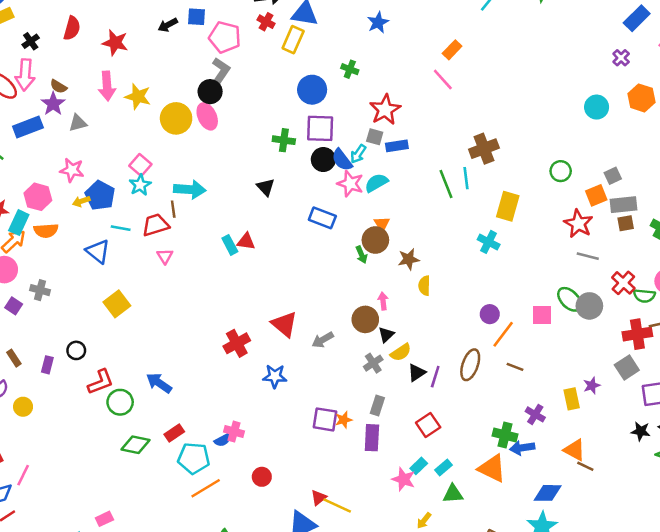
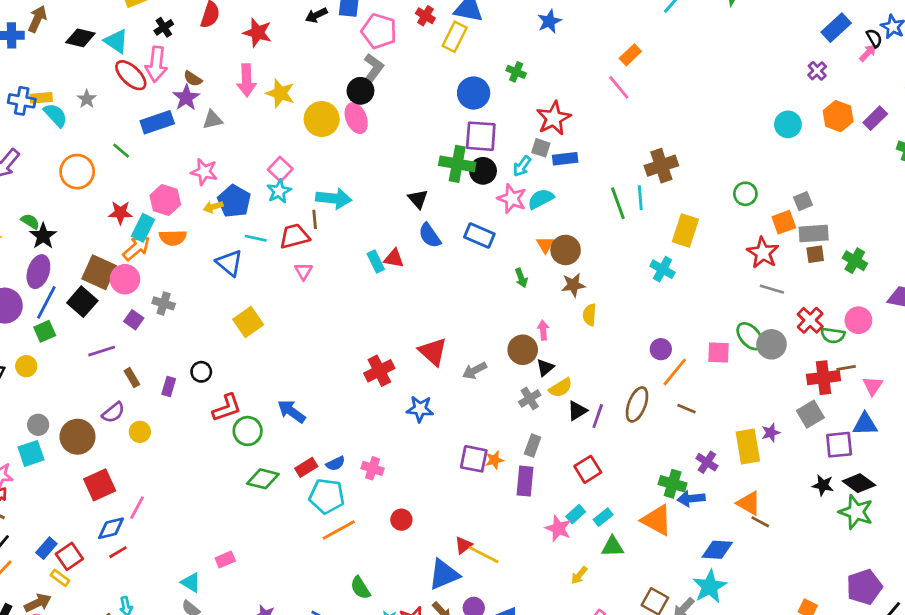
green cross: (284, 140) -> (457, 164), moved, size x1.4
blue semicircle: (342, 160) -> (430, 235), moved
brown circle: (375, 240) -> (566, 250), moved
yellow rectangle: (572, 399) -> (748, 447), size x1.4
blue semicircle: (223, 440) -> (336, 464), moved

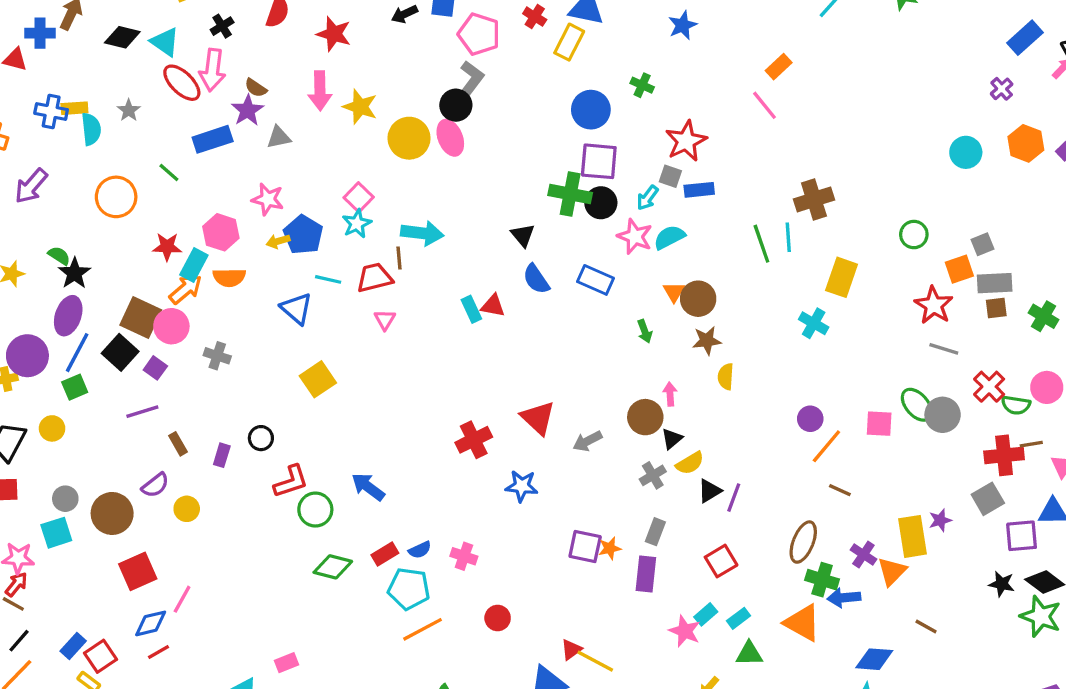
cyan semicircle: (55, 115) -> (91, 129), turned 36
purple square: (134, 320) -> (155, 368), moved
brown ellipse: (637, 404) -> (803, 542), moved
orange triangle: (749, 503) -> (892, 571), moved, turned 44

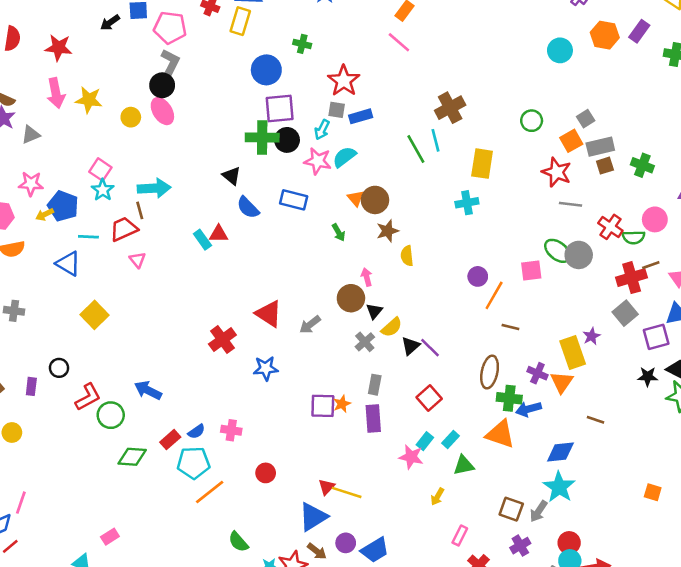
yellow circle: (409, 138) -> (131, 117), size x0.6
cyan cross: (814, 323) -> (467, 203), turned -30
purple line: (734, 498) -> (430, 348), turned -55

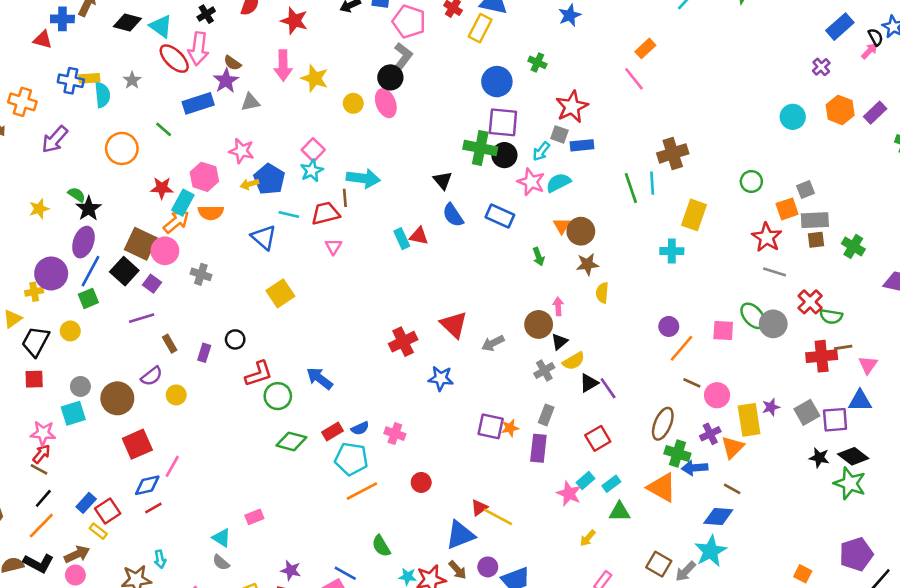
pink circle: (655, 219) -> (717, 395), moved
gray square: (625, 313) -> (807, 412), moved
purple cross: (537, 373) -> (710, 434), turned 30
brown line: (596, 420) -> (732, 489), moved

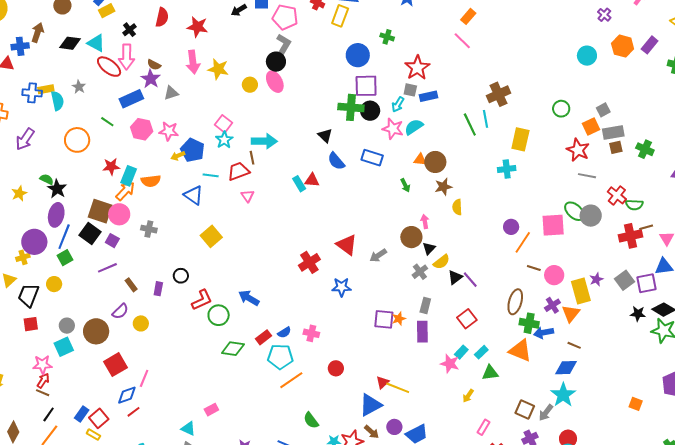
pink hexagon: (204, 177) -> (142, 129), moved
orange triangle: (562, 226) -> (420, 160), turned -48
pink square: (723, 331) -> (553, 225), size x1.4

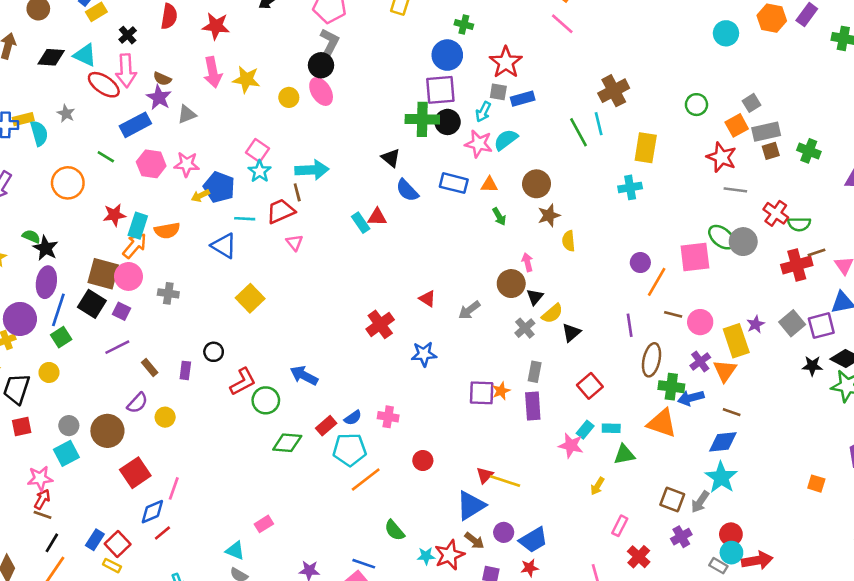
blue circle: (358, 55) -> (447, 55), moved
orange triangle: (420, 160) -> (489, 185), moved
red triangle: (347, 245) -> (427, 299), size x0.6
purple line: (470, 280) -> (630, 325), moved, turned 36
cyan rectangle: (481, 352) -> (611, 428), turned 48

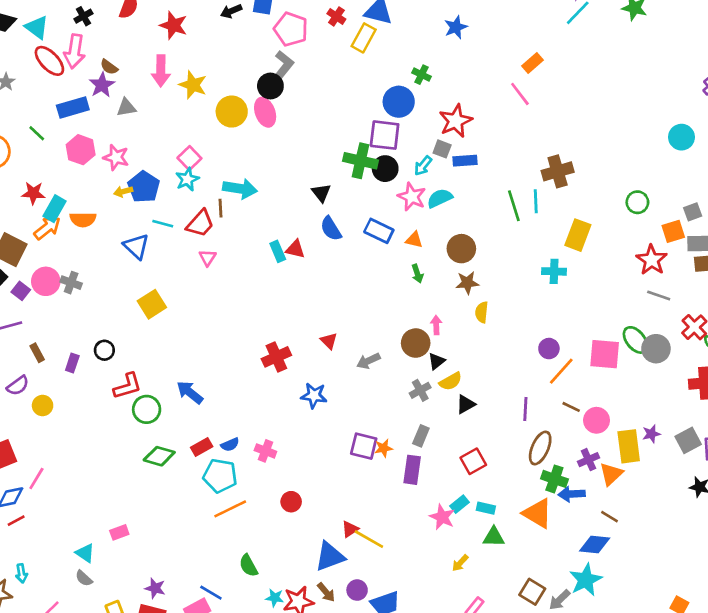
yellow circle: (289, 97) -> (232, 112), size x1.5
red trapezoid: (281, 211) -> (200, 223), turned 144
pink circle: (129, 276) -> (46, 281), moved

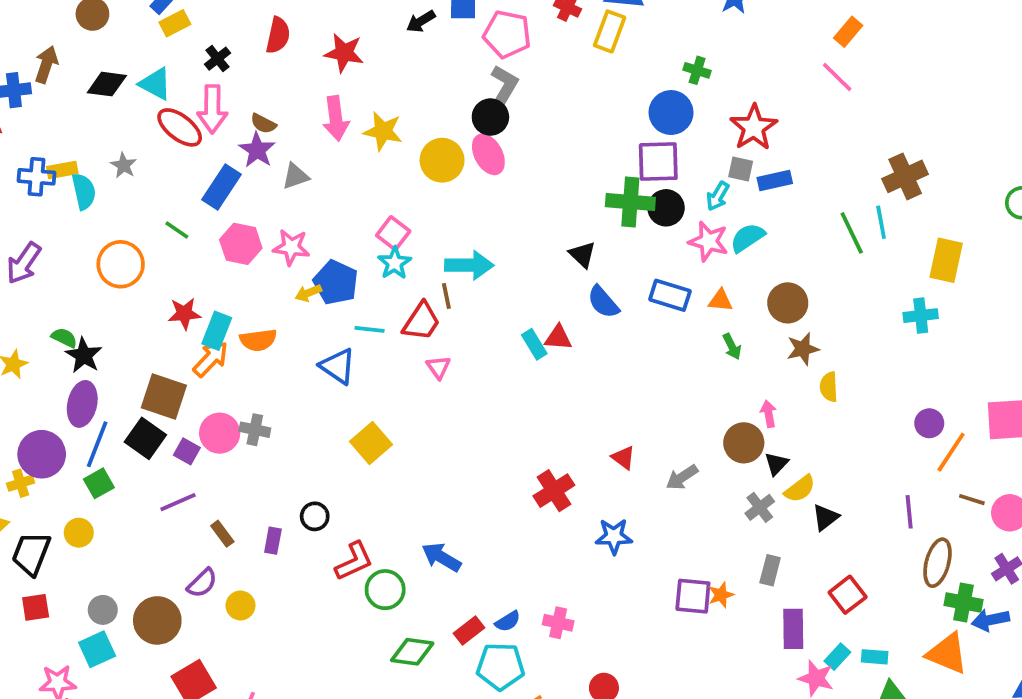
blue rectangle: (73, 107) -> (221, 187), turned -32
purple rectangle: (412, 470) -> (793, 629), moved

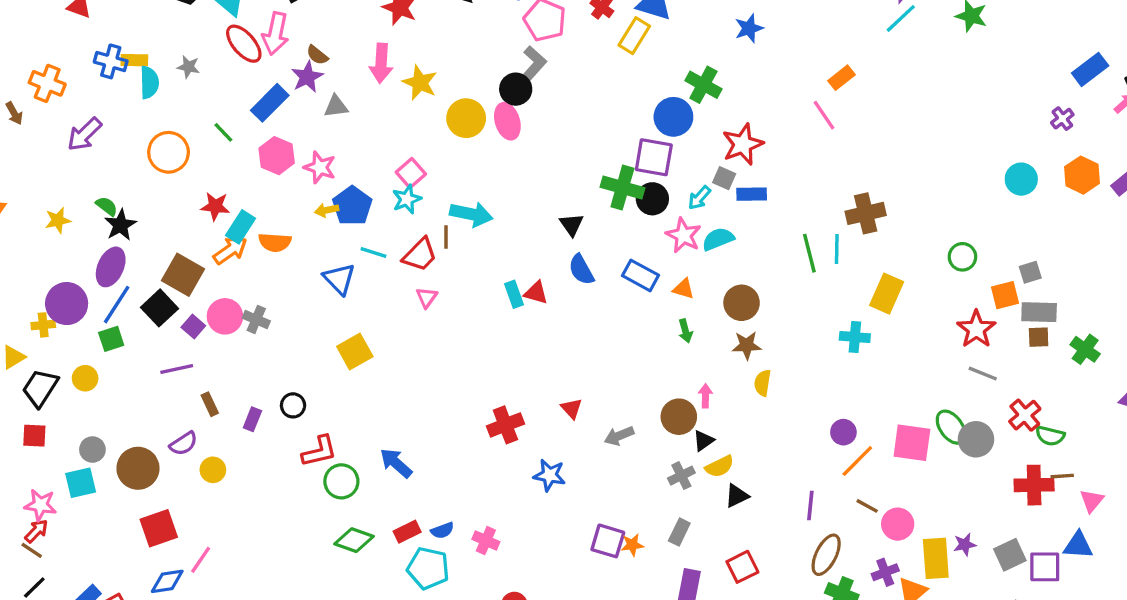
green cross: (697, 70) -> (703, 85), size x1.5
gray star: (124, 165) -> (188, 67), turned -30

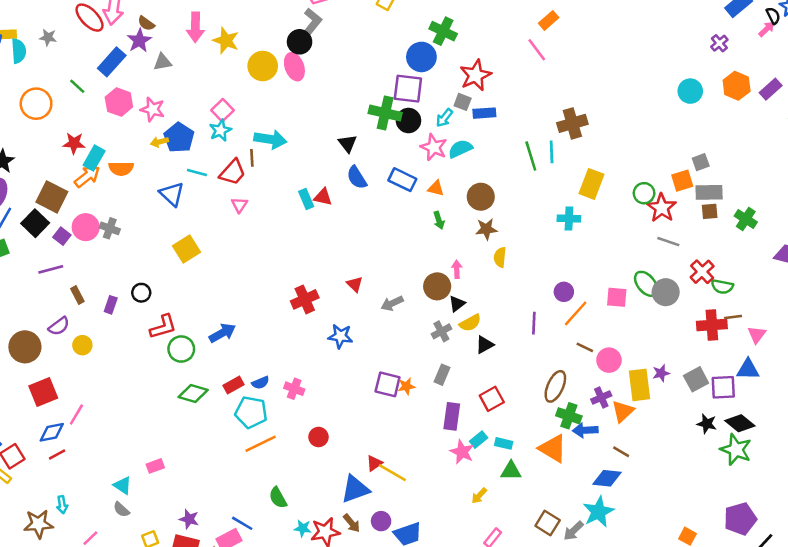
green circle: (962, 257) -> (644, 193), moved
pink square: (912, 443) -> (617, 297), size x0.7
blue arrow: (396, 463) -> (222, 333), turned 112
purple line: (810, 506) -> (534, 323), moved

